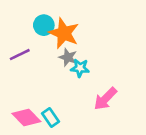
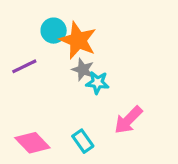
cyan rectangle: (51, 117) -> (83, 141), moved

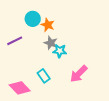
orange star: (78, 40) -> (48, 25), size x0.6
cyan rectangle: (83, 141) -> (44, 76), moved

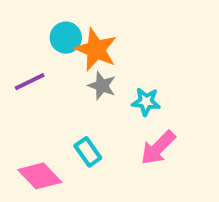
orange star: (48, 25) -> (96, 50), size x1.5
cyan star: (60, 51) -> (146, 102), moved

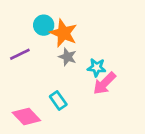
pink arrow: (158, 148) -> (105, 83), moved

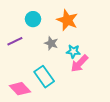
orange star: (64, 33) -> (67, 20), moved
cyan rectangle: (58, 101) -> (44, 77), size x1.5

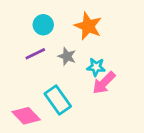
purple line: (15, 41) -> (35, 54), moved

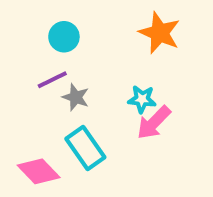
orange star: (88, 26) -> (160, 33), moved
gray star: (67, 56) -> (76, 97), moved

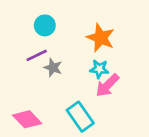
orange star: (160, 33) -> (101, 38), moved
cyan rectangle: (85, 148) -> (80, 117), moved

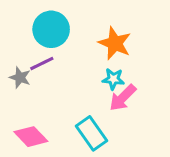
cyan circle: (45, 25) -> (51, 29), size x1.5
gray star: (53, 68) -> (20, 77), moved

